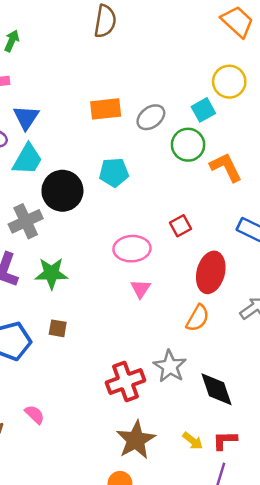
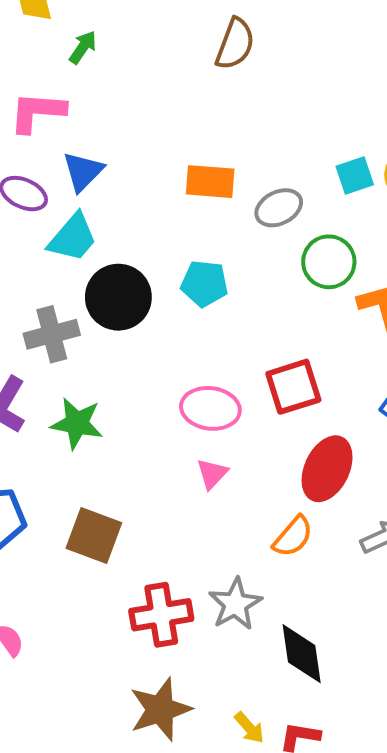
cyan square: (203, 110) -> (355, 176), moved
red square: (181, 226) -> (293, 387), size x1.6
brown square: (58, 328) -> (94, 535), moved, size x1.8

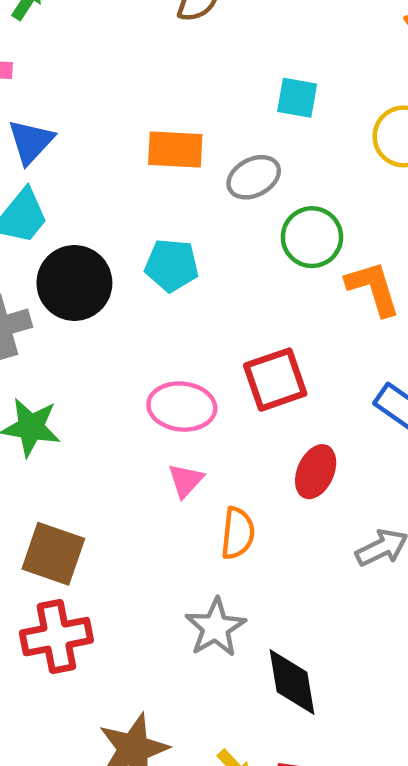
cyan square: (355, 176) -> (297, 98), moved, turned 30
red ellipse: (327, 469) -> (316, 472), size x0.7
orange semicircle: (293, 537) -> (238, 533), moved, turned -33
red cross: (161, 615) -> (56, 637), moved

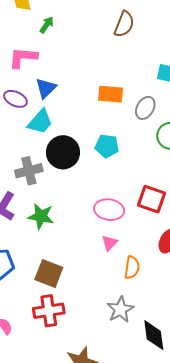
gray ellipse: (254, 177) -> (145, 108), turned -35
red square: (275, 380) -> (151, 199), turned 36

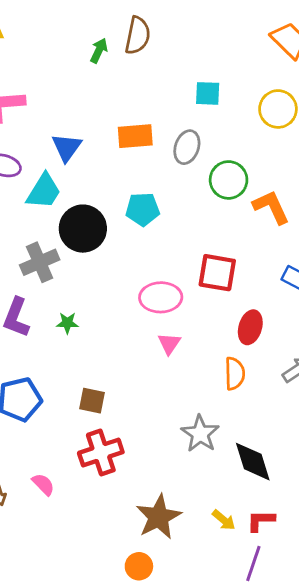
green arrow: (47, 25) -> (99, 51), moved
blue triangle: (46, 88) -> (67, 147), moved
green star: (41, 216) -> (67, 323), size x0.6
orange semicircle: (132, 267) -> (235, 374), moved
brown square: (49, 274) -> (92, 401), size x0.7

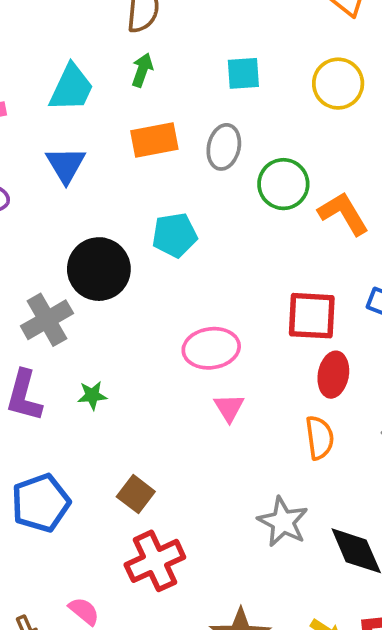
green arrow: (99, 51) -> (142, 70), moved
cyan trapezoid: (44, 191) -> (71, 88), moved
red square: (217, 273) -> (312, 316), moved
brown square: (92, 401) -> (136, 494), turned 32

